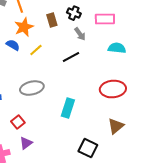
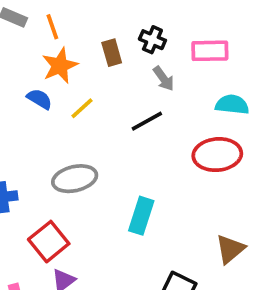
red ellipse: (113, 89) -> (217, 155), moved
red square: (18, 122) -> (49, 242), size x1.5

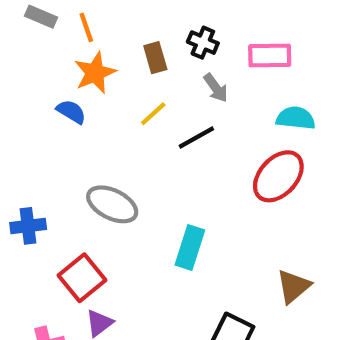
yellow line: (82, 108) -> (153, 114), moved
red ellipse: (217, 155) -> (278, 176), turned -42
gray ellipse: (75, 179) -> (112, 204), turned 39

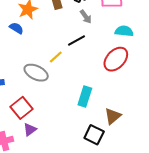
yellow line: (153, 114) -> (56, 57), moved
cyan rectangle: (190, 248) -> (85, 96), moved
brown triangle: (293, 286) -> (113, 116), moved

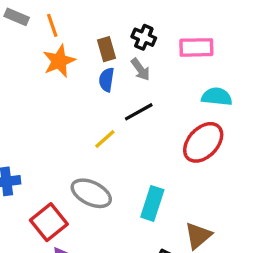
gray arrow: (86, 17) -> (140, 69), moved
blue semicircle: (16, 28) -> (107, 80), moved, turned -112
gray ellipse: (36, 73) -> (91, 193), moved

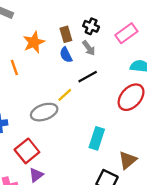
orange line: (52, 25) -> (14, 67), moved
pink rectangle: (196, 47) -> (126, 33), turned -35
blue semicircle: (107, 80) -> (66, 55), turned -35
gray ellipse: (91, 193) -> (44, 112), moved, turned -45

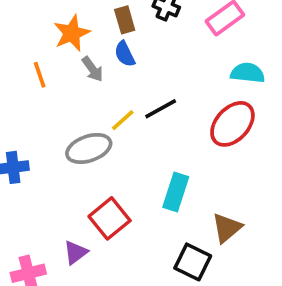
gray arrow: (89, 48) -> (93, 69), moved
black line: (88, 77) -> (161, 109), moved
red square: (27, 151) -> (110, 218), moved

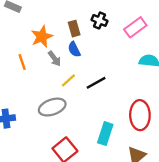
yellow line: (123, 120) -> (68, 80), moved
red ellipse: (232, 124) -> (140, 115), moved, turned -44

